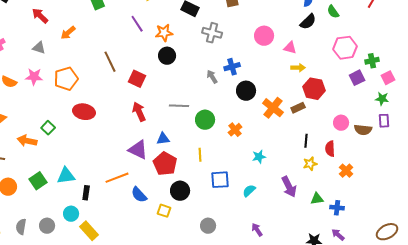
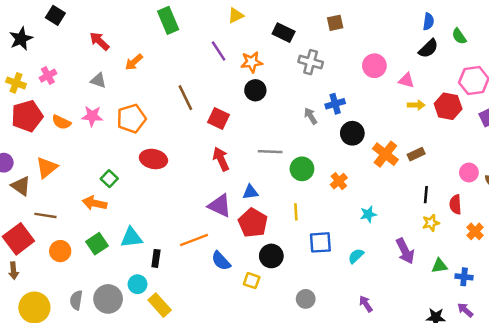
red hexagon: (314, 89) -> (448, 106), moved
orange arrow: (27, 141) -> (95, 203), moved
gray circle: (47, 226) -> (108, 299), size x1.5

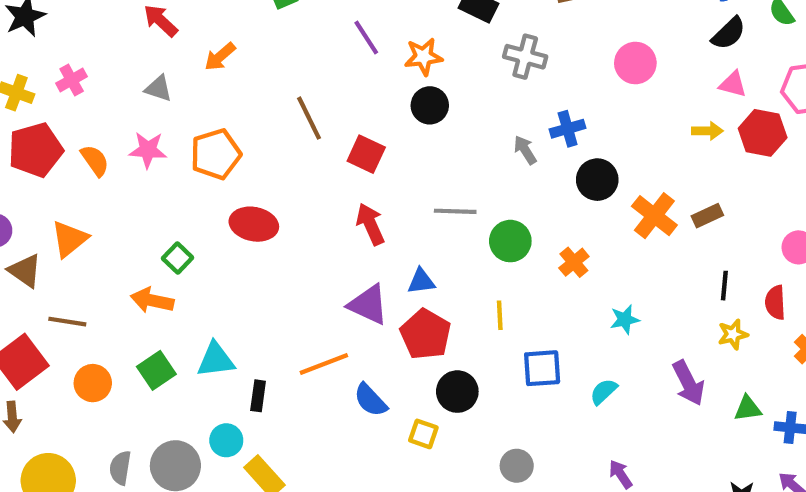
pink triangle: (406, 80) -> (733, 84), moved
orange semicircle: (61, 122) -> (95, 160), turned -150

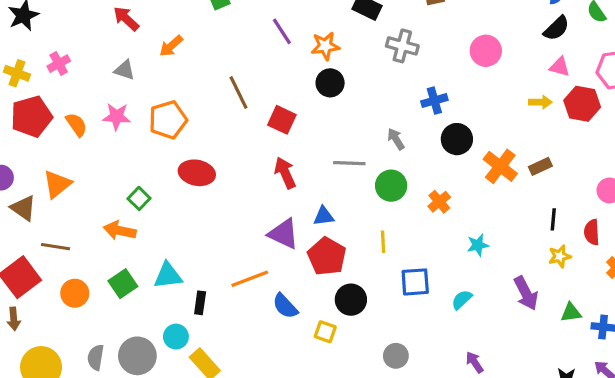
gray arrow: (525, 150) -> (396, 139), moved

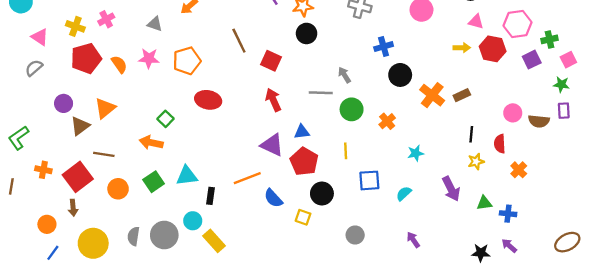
gray arrow: (396, 139) -> (344, 75), moved
brown triangle: (23, 208) -> (80, 126), turned 48

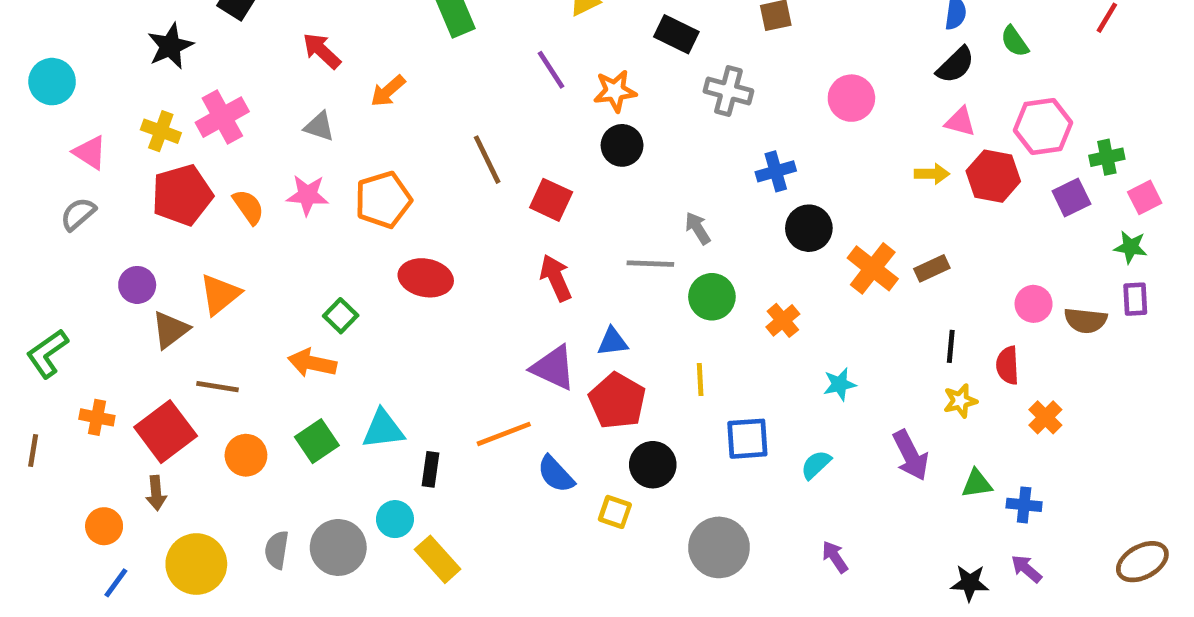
pink cross: (106, 19) -> (222, 117), size x1.5
gray circle: (355, 235) -> (719, 547), size x1.6

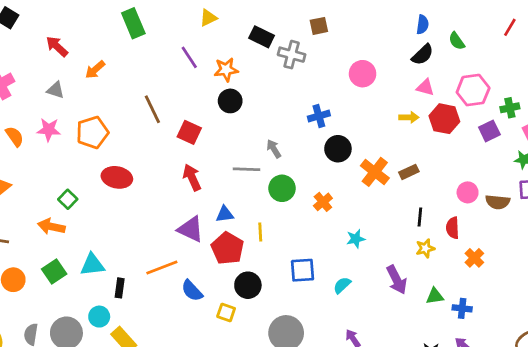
gray cross: (728, 91) -> (292, 55), moved
yellow line: (700, 380) -> (260, 232), moved

